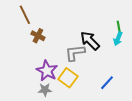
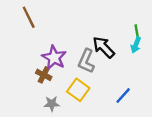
brown cross: (38, 36) -> (44, 75), moved
gray L-shape: (75, 53) -> (86, 61), turned -60
purple star: (47, 71) -> (54, 58), moved

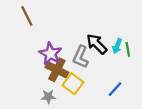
green line: (137, 32) -> (128, 49), moved
cyan arrow: (136, 45) -> (117, 46), moved
brown cross: (44, 75) -> (57, 70), moved, size x1.5

